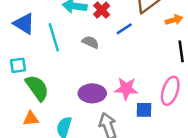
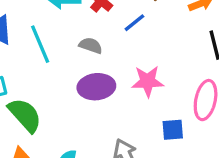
pink star: (126, 89) -> (148, 81), moved
purple ellipse: (92, 93) -> (96, 87), moved

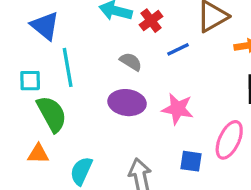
cyan line: (40, 44) -> (68, 67), moved

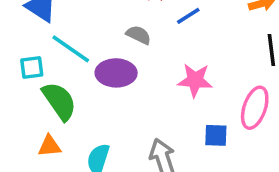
cyan line: (68, 67) -> (71, 49), turned -39
purple ellipse: (127, 103) -> (116, 73), moved

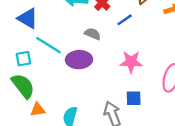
green semicircle: (59, 101) -> (23, 86), moved
blue square: (216, 135) -> (134, 98), moved

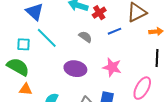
purple ellipse: (79, 60) -> (75, 69), moved
green semicircle: (23, 86) -> (18, 67), turned -35

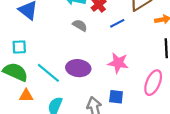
gray semicircle: (85, 37) -> (80, 25), moved
cyan line: (47, 38) -> (48, 73), moved

